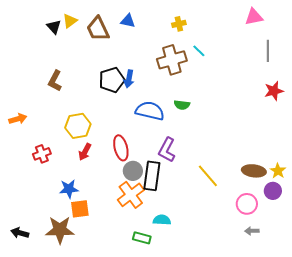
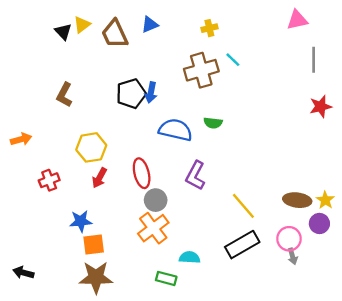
blue triangle: (128, 21) -> (150, 25), turned -35
black rectangle: (152, 176) -> (242, 245), moved, turned 52
brown star: (60, 230) -> (96, 277), moved
gray arrow: (252, 231) -> (293, 256), moved, turned -104

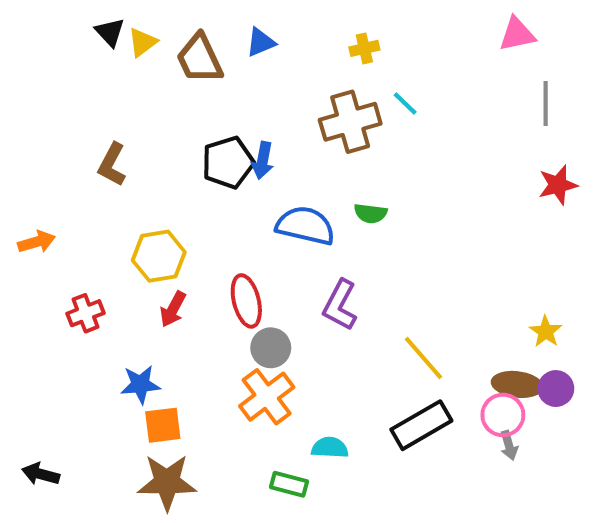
black triangle: (63, 32) -> (110, 32), moved
brown ellipse: (297, 200) -> (517, 384), moved
yellow star: (325, 200) -> (546, 332), moved

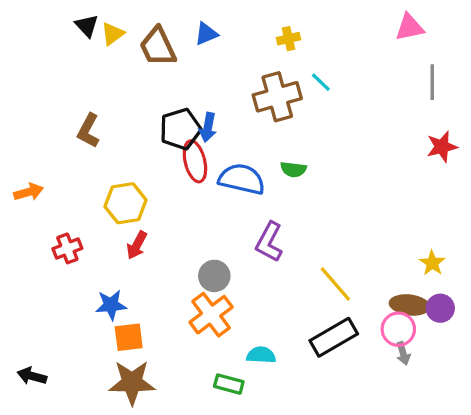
red ellipse: (246, 301) -> (195, 161), moved

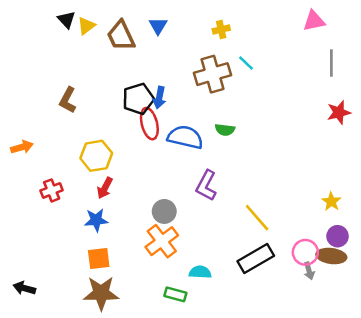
blue triangle: (206, 34) -> (158, 26), turned -36
blue star: (111, 305) -> (96, 220), moved
brown ellipse: (410, 305) -> (331, 256), moved

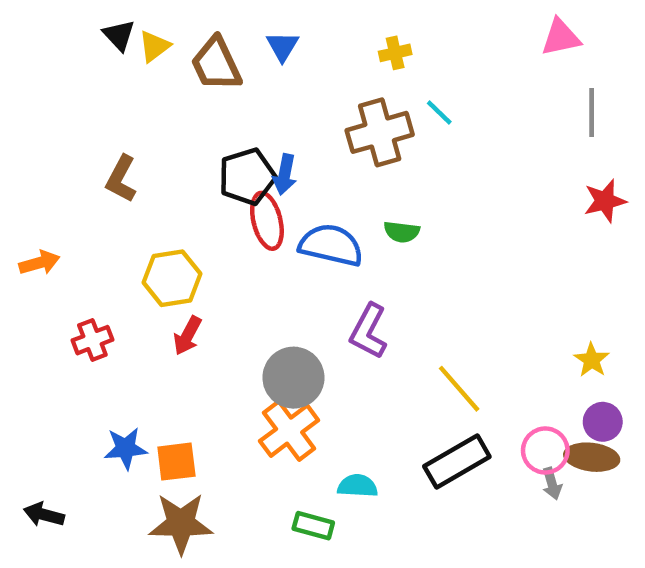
gray circle: (164, 211) -> (293, 378), size x1.4
blue star: (96, 220) -> (126, 448), moved

